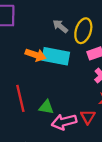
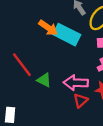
red line: (20, 98) -> (22, 65), turned -40
pink arrow: (64, 122) -> (76, 83), moved

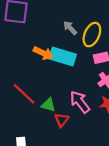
pink arrow: (76, 83) -> (80, 102), turned 60
red triangle: (81, 100) -> (62, 120), moved

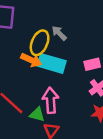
yellow ellipse: (92, 35) -> (40, 43), moved
pink arrow: (80, 102) -> (51, 100), moved, turned 35

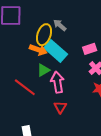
cyan rectangle: (52, 63) -> (56, 51), turned 30
green triangle: (37, 114) -> (43, 70), moved, turned -40

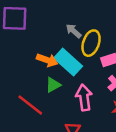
yellow ellipse: (44, 35) -> (91, 43), moved
pink arrow: (57, 82) -> (84, 98), moved

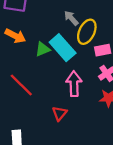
orange arrow: (47, 60) -> (15, 36), moved
green triangle: (53, 85) -> (43, 49), moved

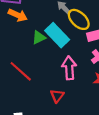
yellow ellipse: (87, 32) -> (79, 19), turned -70
orange arrow: (15, 36) -> (18, 15), moved

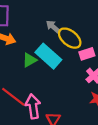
pink arrow: (69, 68) -> (33, 106), moved

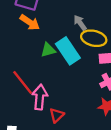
yellow ellipse: (70, 38) -> (94, 38), turned -40

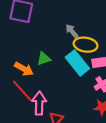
orange arrow: (30, 22) -> (24, 69), moved
cyan rectangle: (68, 51) -> (77, 63), moved

